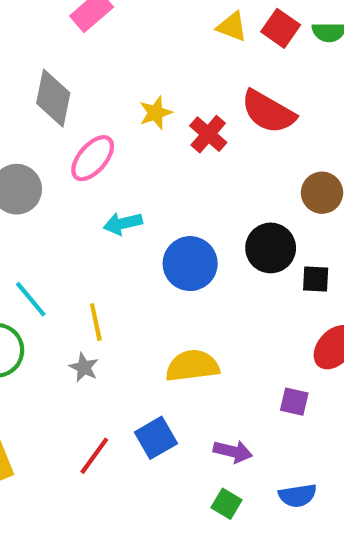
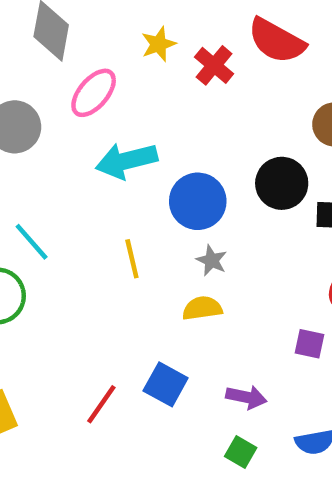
cyan arrow: (123, 223) -> (127, 161), size x1.5
yellow line: (96, 322) -> (132, 259), moved
yellow semicircle: (192, 366) -> (202, 308), size x0.7
gray star: (84, 367) -> (212, 260), moved
blue square: (156, 438) -> (166, 384), turned -30

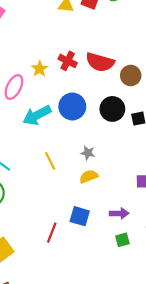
red semicircle: (276, 41) -> (100, 62), moved
yellow star: (159, 44) -> (40, 69), moved
blue circle: (198, 201) -> (72, 107), moved
green square: (241, 452) -> (122, 240), turned -32

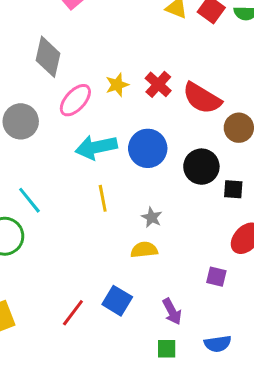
yellow line: (50, 161) -> (103, 198), moved
purple arrow: (119, 213) -> (172, 311), turned 48

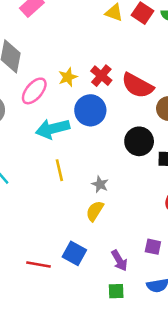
blue circle: (148, 148) -> (90, 110), moved
yellow semicircle: (144, 250) -> (95, 211), turned -50
purple square: (216, 277) -> (153, 247), moved
red line: (73, 313) -> (39, 265), turned 65

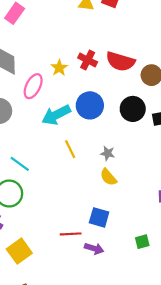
blue circle: (90, 110) -> (90, 105), moved
yellow semicircle: (95, 211) -> (108, 177), turned -60
purple arrow: (119, 260) -> (94, 249), moved, turned -30

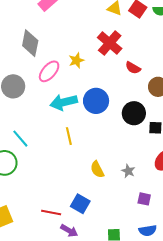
red cross: (88, 60) -> (110, 43), moved, size x1.4
red semicircle: (120, 61) -> (133, 68), size x0.6
gray star: (108, 153) -> (128, 171), moved

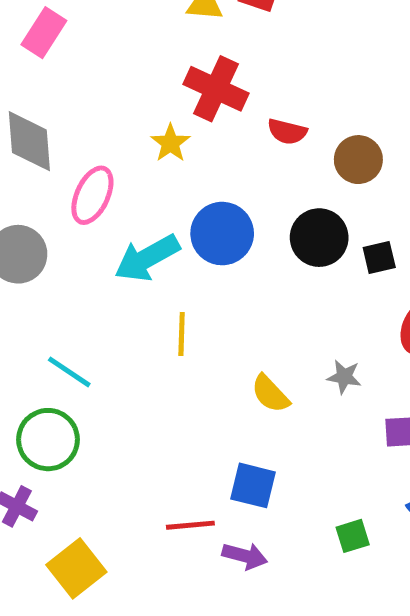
yellow star: (76, 60) -> (170, 143), moved
yellow line: (69, 136) -> (182, 334), turned 30

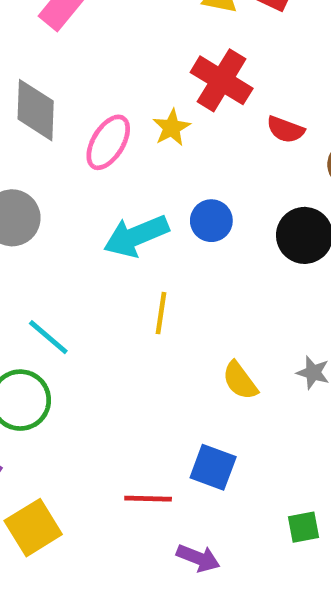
pink ellipse: (92, 195) -> (108, 142), moved
blue circle: (222, 234) -> (211, 221), size x0.7
purple arrow: (245, 556) -> (198, 558), moved

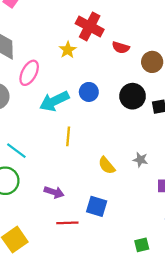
pink ellipse: (108, 142) -> (29, 73), moved
green square: (304, 527) -> (142, 245), moved
purple arrow: (198, 558) -> (54, 192), moved

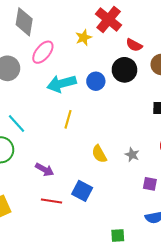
black circle: (133, 96) -> (124, 70), moved

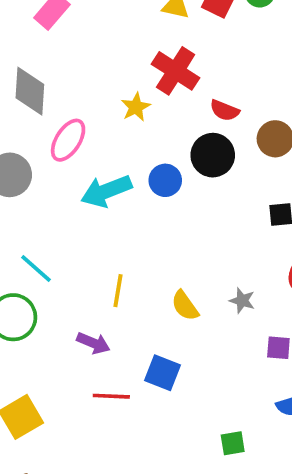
yellow line: (68, 119) -> (118, 291), moved

